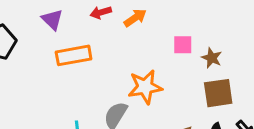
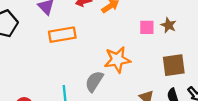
brown star: (212, 58) -> (169, 25), moved

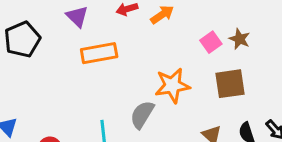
pink square: (147, 27) -> (211, 42), turned -35
brown square: (174, 65) -> (230, 84), moved

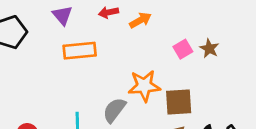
brown square: (230, 84) -> (179, 102), moved

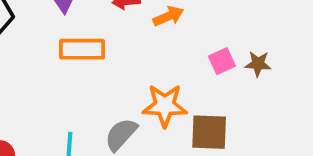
brown star: (209, 48) -> (258, 64), turned -30

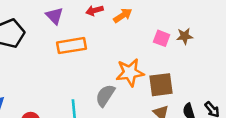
pink square: (222, 61) -> (162, 38), turned -35

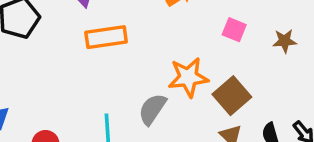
brown star: (185, 36) -> (285, 41), moved
brown square: (161, 85) -> (232, 96), turned -35

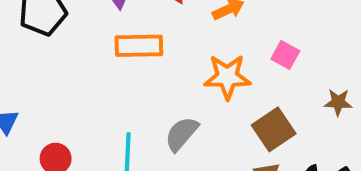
brown star: (285, 41) -> (338, 102), moved
orange star: (188, 77) -> (227, 77), moved

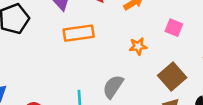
orange star: (227, 77) -> (138, 46), size x0.6

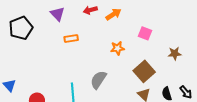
orange rectangle: (79, 33) -> (71, 39), size x0.6

